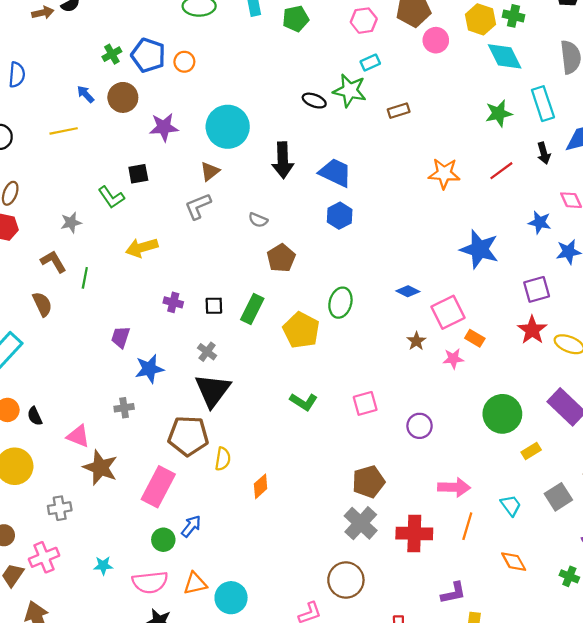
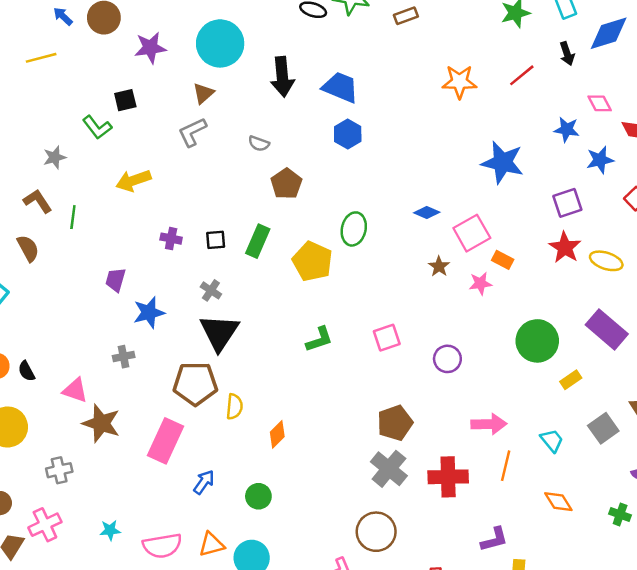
green L-shape: (304, 402) -> (319, 339), turned -48
green circle: (163, 540) -> (258, 496), moved

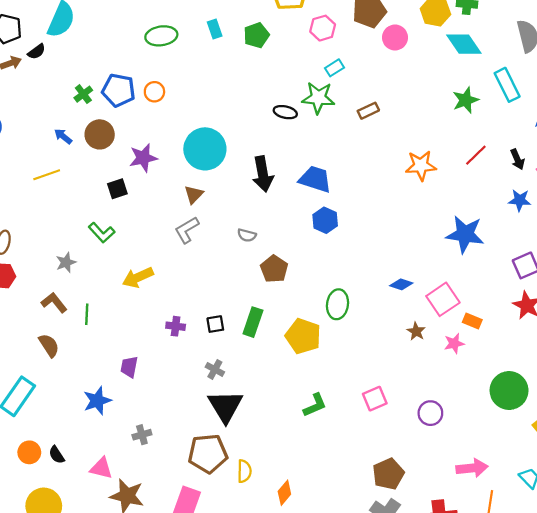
black arrow: (567, 54) -> (517, 159), moved
black square: (125, 100) -> (117, 189), moved
blue star: (149, 313) -> (97, 401), moved

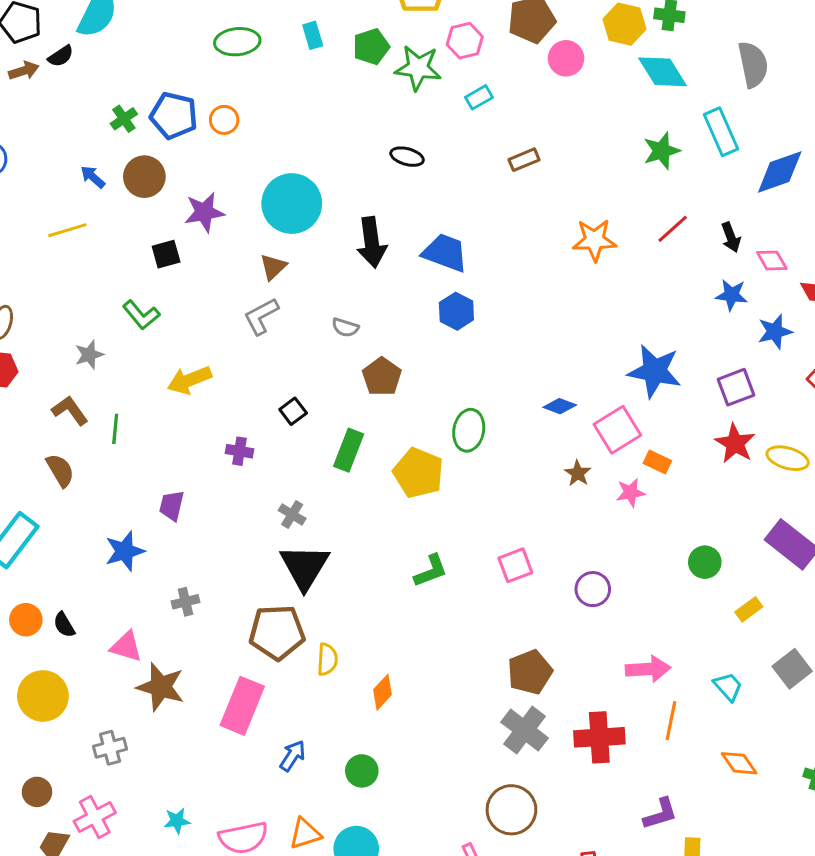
green star: (318, 98) -> (418, 68), moved
blue star: (465, 234) -> (655, 371), moved
black square: (215, 324) -> (293, 411), moved, turned -30
green circle: (509, 391) -> (705, 562), size x0.6

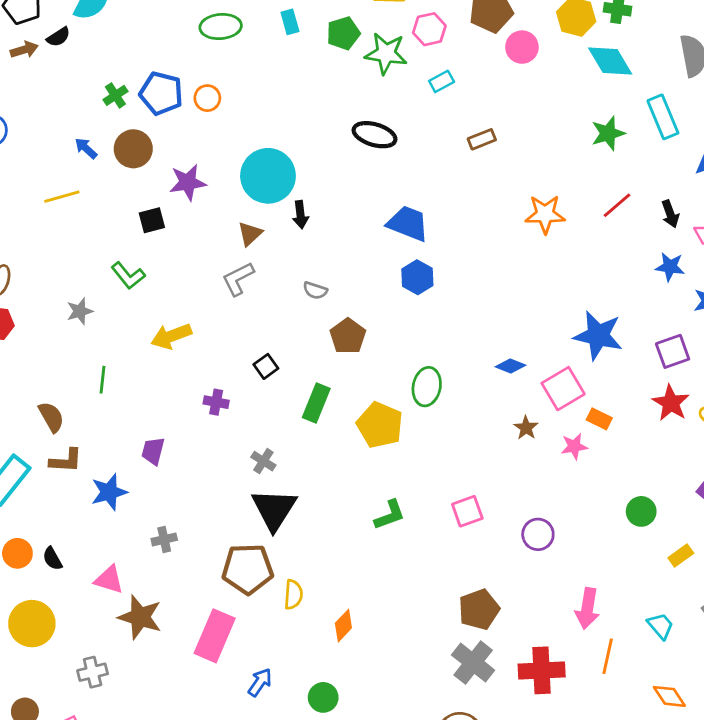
black ellipse: (407, 157) -> (375, 135), size x1.4
black arrow: (372, 242) -> (300, 215), moved, size x0.6
brown L-shape: (70, 411) -> (66, 461), moved, turned 128
pink arrow: (648, 669) -> (587, 608), turned 102

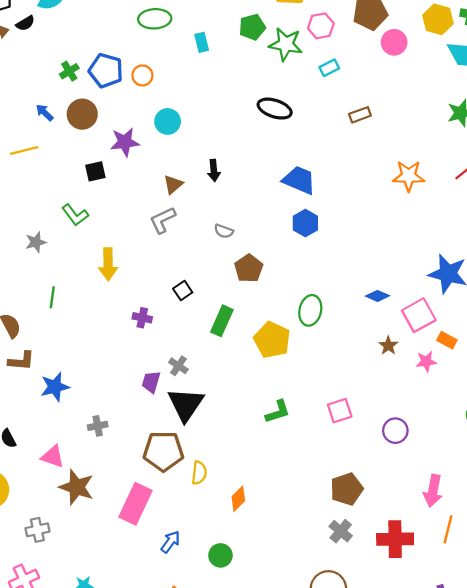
cyan rectangle: (290, 22) -> (202, 42), moved
cyan circle: (268, 176) -> (168, 121), moved, size x0.6
yellow arrow: (171, 336) -> (108, 264), turned -72
purple trapezoid: (153, 451) -> (151, 382), moved
gray cross: (473, 663) -> (341, 531), size x0.7

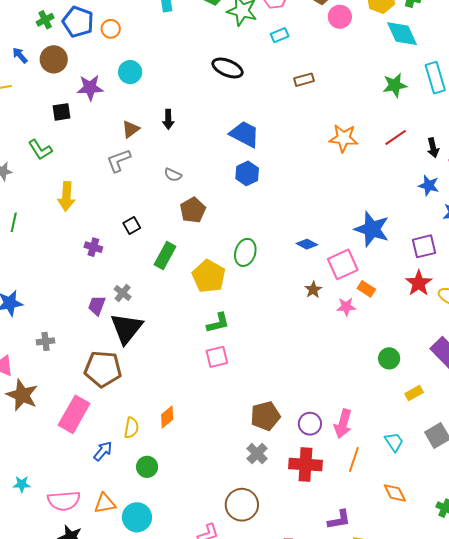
pink square: (340, 411) -> (217, 357), moved
green L-shape: (278, 412) -> (218, 323), moved
purple circle: (395, 431) -> (310, 424), moved
yellow semicircle: (199, 473) -> (131, 428), moved

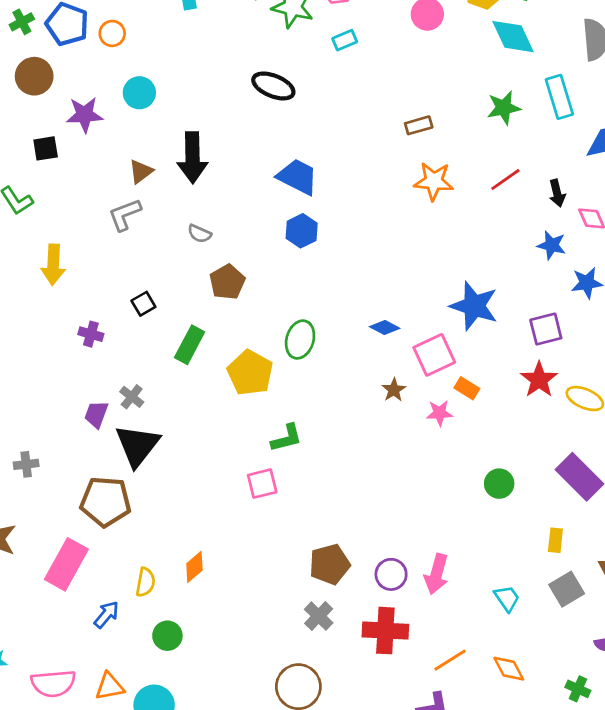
brown rectangle: (304, 80) -> (419, 125), moved
black arrow: (168, 119) -> (192, 158), size x1.8
green L-shape: (218, 323) -> (287, 438), moved
yellow rectangle: (414, 393) -> (555, 540), moved, turned -54
orange line: (354, 459) -> (450, 660), moved, turned 40

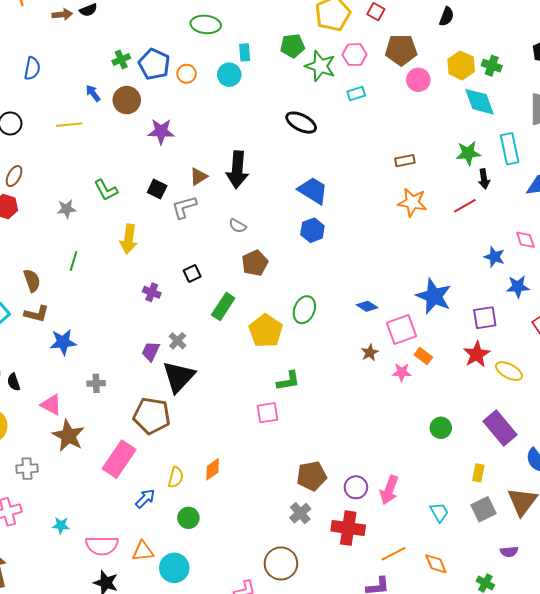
cyan circle: (139, 93) -> (229, 75), moved
black square: (46, 148) -> (157, 189), moved, turned 30
black arrow: (557, 193) -> (484, 179), moved

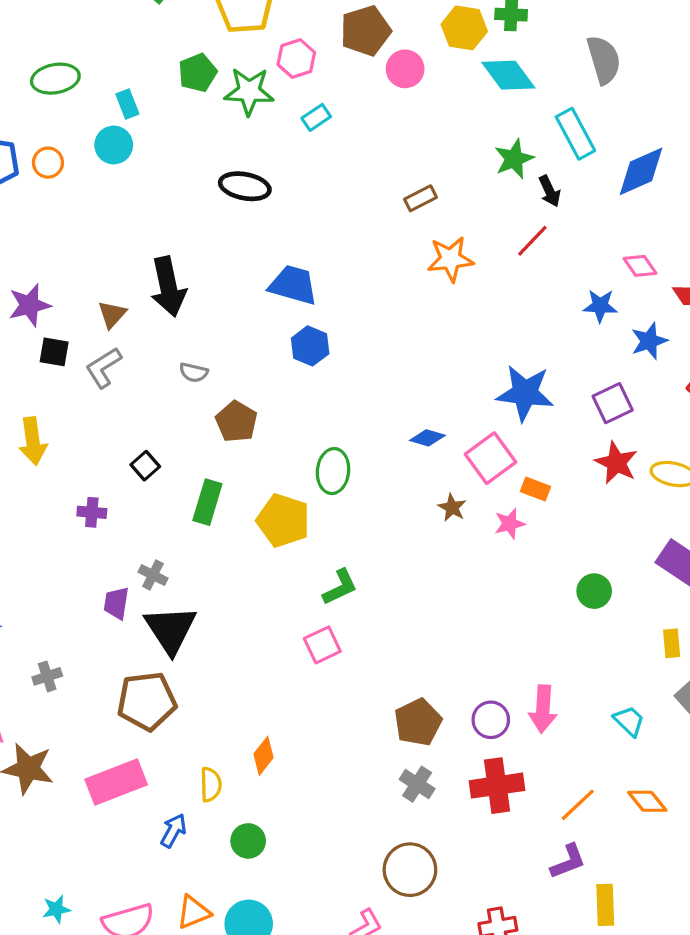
purple star: (161, 131) -> (29, 305), moved
pink rectangle: (119, 459) -> (116, 782), turned 51

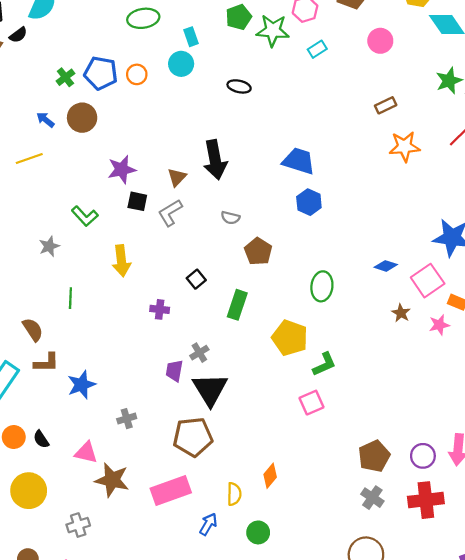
pink circle: (405, 69) -> (380, 41), moved
black ellipse: (245, 186) -> (239, 86), moved, size x0.7
yellow pentagon: (283, 520) -> (290, 338), moved
gray cross: (153, 575) -> (199, 353), turned 30

